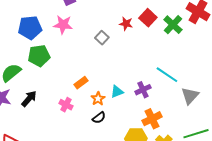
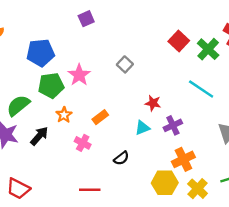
red star: (126, 24) -> (153, 103), moved
pink star: (63, 25) -> (79, 75), moved, turned 30
cyan line: (167, 75) -> (201, 89), moved
orange star: (98, 99) -> (64, 115), moved

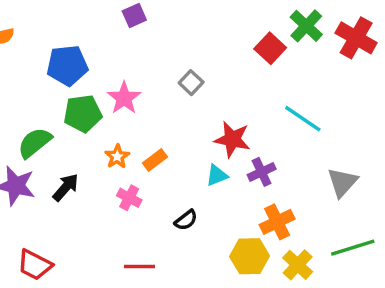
green cross: (208, 49) -> (306, 26), moved
red star: (153, 103) -> (232, 139), size x1.5
orange star: (64, 115) -> (117, 156), moved

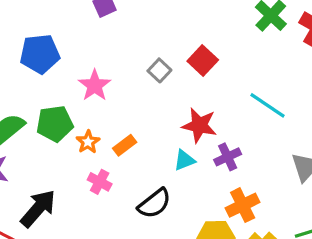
red square: (270, 48) -> (203, 60), moved
green pentagon: (83, 114) -> (55, 124), moved
black arrow: (66, 187) -> (38, 208), moved, size x1.4
black semicircle: (186, 220) -> (154, 203), size x1.5

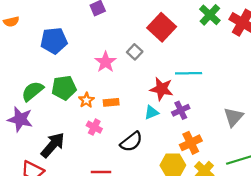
red square: (203, 60) -> (162, 27), moved, size x1.4
pink star: (95, 85) -> (106, 62), moved
cyan line: (267, 105) -> (189, 73), moved, turned -35
orange rectangle: (125, 145) -> (111, 102), turned 32

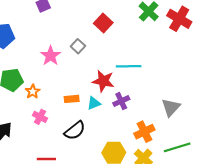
red square: (162, 27) -> (103, 23), size x0.7
orange rectangle: (111, 102) -> (72, 99), moved
orange cross: (191, 143) -> (144, 132), moved

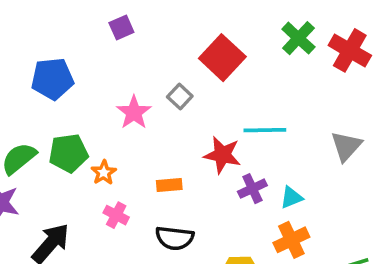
red square: (103, 23) -> (222, 58), size x1.4
cyan triangle: (94, 103) -> (291, 197), moved
gray triangle: (171, 107) -> (346, 146), moved
black semicircle: (75, 131) -> (175, 238), turned 45

